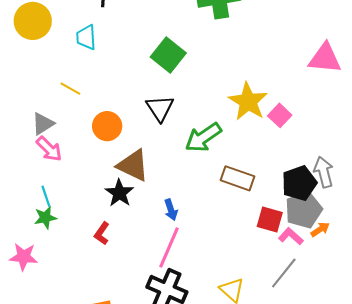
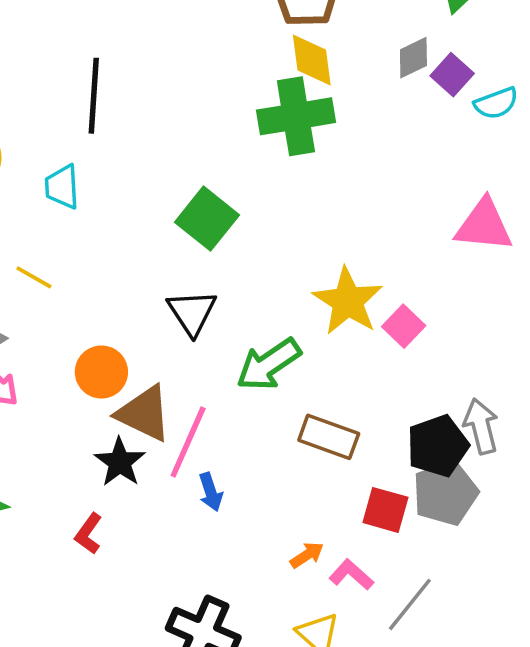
orange circle: (107, 126) -> (101, 372), moved
orange arrow: (320, 229) -> (307, 555), moved
pink L-shape: (291, 236) -> (351, 575), moved
pink line: (169, 248) -> (188, 442), moved

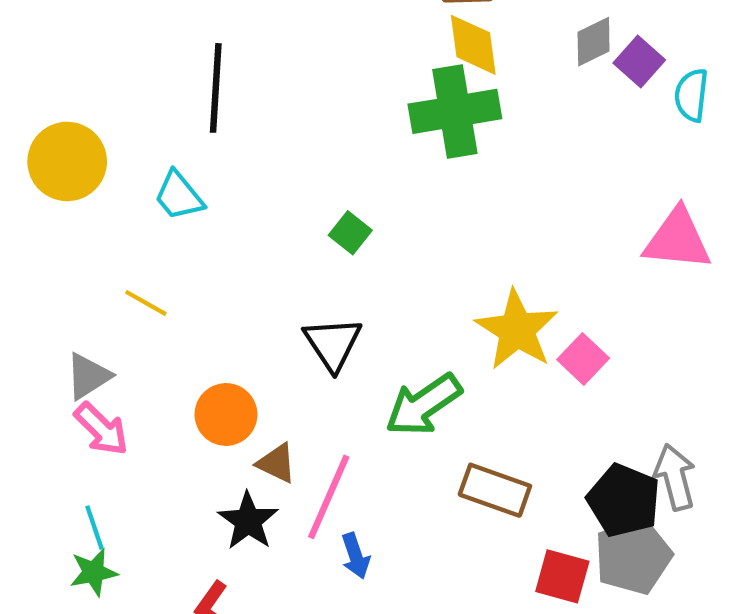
cyan semicircle: (496, 103) -> (691, 95), turned 117
cyan trapezoid: (62, 187) -> (179, 196), turned -36
green square: (207, 219) -> (350, 233), size x0.6
brown triangle: (144, 413) -> (276, 463), size x0.6
black pentagon: (438, 446) -> (624, 500), turned -30

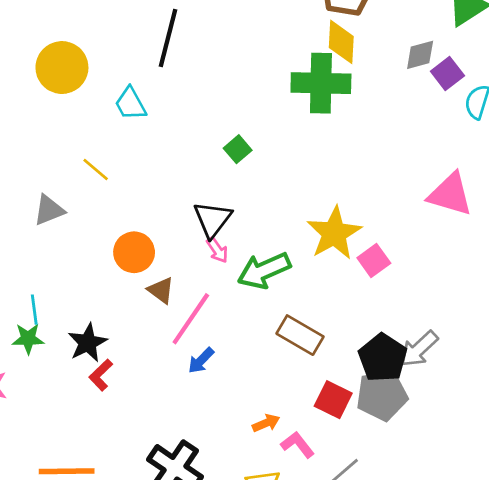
pink arrow: (101, 429) -> (217, 250), moved, size x0.7
gray arrow: (675, 477) -> (419, 349), turned -129
black star: (248, 521) -> (88, 343), moved
blue arrow: (356, 556) -> (201, 361), turned 52

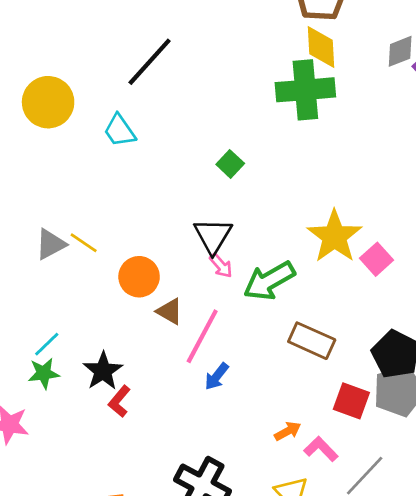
black line: (168, 38) -> (150, 62), turned 34
yellow line: (96, 170) -> (84, 243), moved
cyan line: (34, 310) -> (47, 344), turned 60

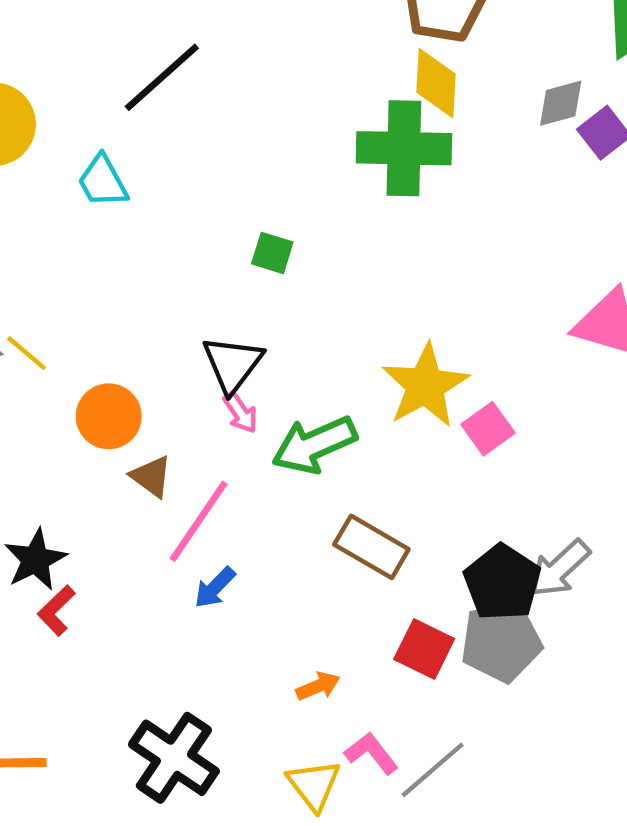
green square: (230, 164) -> (272, 253), turned -32
pink L-shape: (321, 449) -> (371, 753), moved

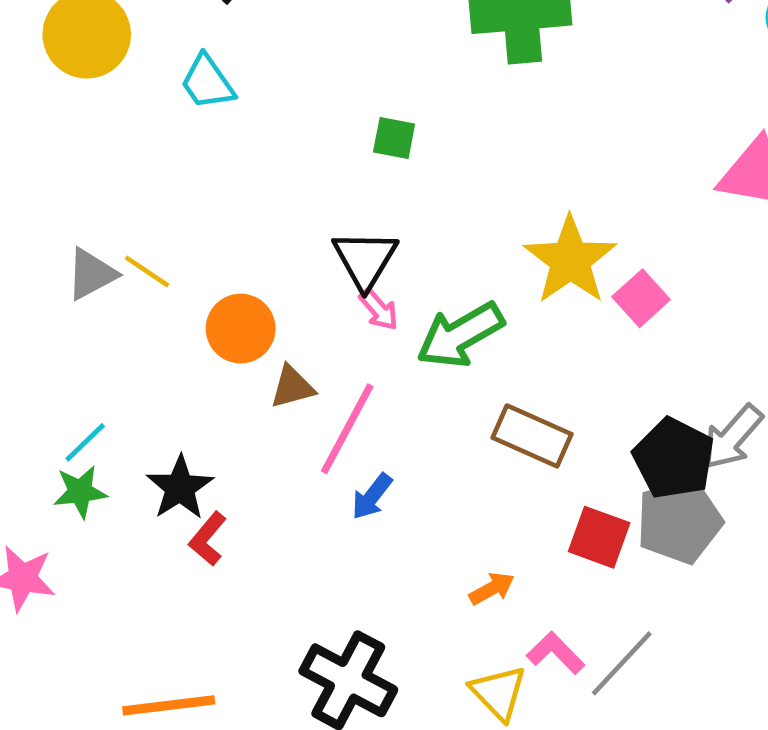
brown triangle: (151, 476) -> (292, 387), turned -45

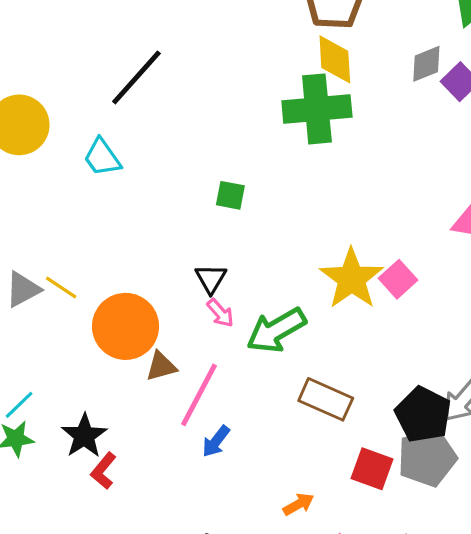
black triangle: (365, 259) -> (211, 279), size x0.7
pink square: (641, 298) -> (398, 279), moved
orange circle: (241, 329) -> (126, 326), size x1.4

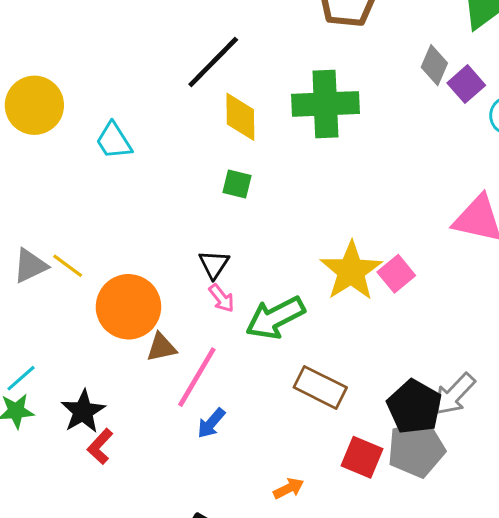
yellow diamond: (335, 59) -> (240, 117), moved
gray diamond: (426, 64) -> (434, 65), turned -48
black line: (136, 77) -> (213, 62), moved

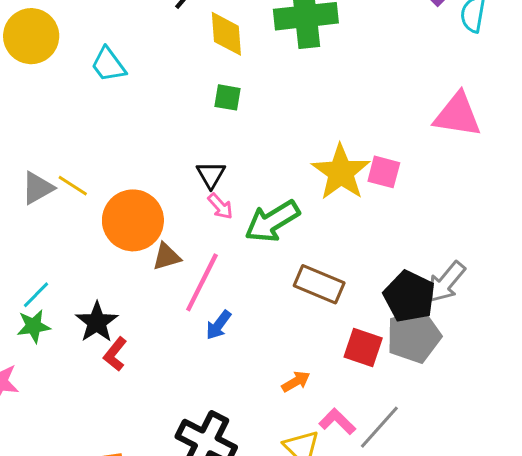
pink square: (396, 274) -> (384, 172), turned -32

